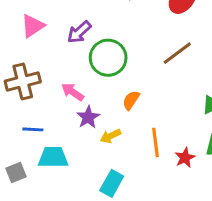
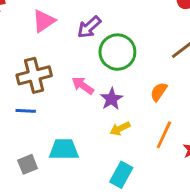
orange semicircle: (131, 100) -> (159, 92), moved
purple star: (88, 117) -> (111, 99), moved
blue line: (33, 129) -> (26, 111), moved
orange line: (156, 142) -> (164, 135), turned 32

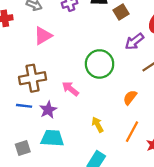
purple arrow: (89, 27) -> (134, 41), moved
purple star: (111, 99) -> (48, 110), moved
yellow arrow: (120, 129) -> (98, 125), turned 84

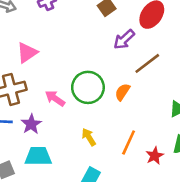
pink triangle: (43, 36) -> (27, 53), moved
green circle: (100, 64) -> (88, 87), moved
orange semicircle: (130, 97) -> (122, 92), moved

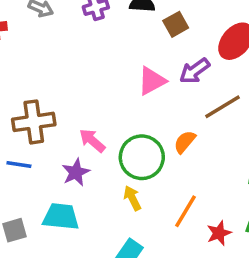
pink triangle: (27, 53) -> (152, 81), moved
green circle: (88, 87) -> (142, 157), moved
purple star: (31, 124) -> (76, 172), moved

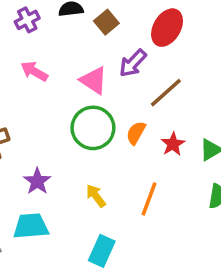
pink triangle: (152, 81) -> (94, 80), turned -48
pink arrow: (92, 141) -> (34, 71), moved
green circle: (142, 157) -> (93, 128), moved
red star: (219, 233) -> (173, 144), moved

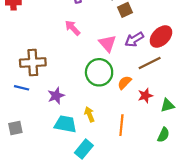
red ellipse: (167, 28) -> (161, 37), moved
orange line: (149, 199) -> (121, 125), turned -30
cyan trapezoid: (31, 226) -> (65, 124), moved

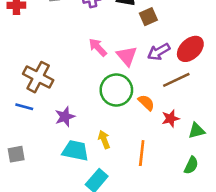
pink arrow: (73, 28) -> (98, 47), moved
brown cross: (33, 62) -> (38, 77), turned 30
orange semicircle: (125, 83) -> (146, 103), turned 88

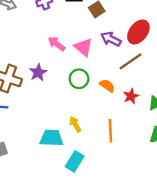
purple arrow: (159, 52) -> (111, 39), turned 66
green circle: (116, 90) -> (79, 79), size x0.7
purple star: (65, 117) -> (38, 72), moved

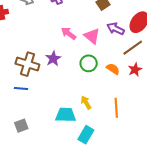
red star: (131, 96) -> (135, 70), moved

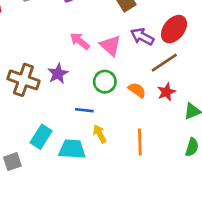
blue line: (21, 89) -> (84, 110), moved
cyan rectangle: (86, 135) -> (41, 137), moved

